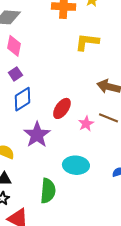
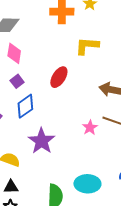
red ellipse: (62, 108) -> (59, 77), moved
cyan ellipse: (76, 165) -> (87, 184), moved

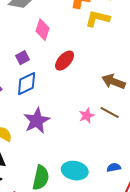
yellow L-shape: (87, 46) -> (97, 19), moved
pink diamond: (14, 53) -> (42, 30), moved

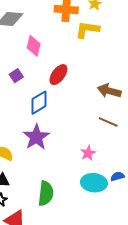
blue diamond: (27, 84) -> (39, 103), moved
pink star: (87, 116) -> (88, 153), moved
cyan ellipse: (75, 171) -> (94, 183), moved

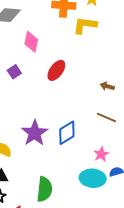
brown arrow: (109, 91) -> (107, 86), size x0.6
blue diamond: (39, 103) -> (67, 133), moved
pink star: (88, 153) -> (101, 154), moved

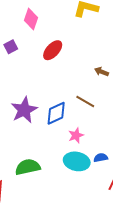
brown line: (106, 117) -> (85, 101), moved
pink star: (101, 154) -> (76, 135), moved
green semicircle: (45, 189) -> (28, 167), turned -115

